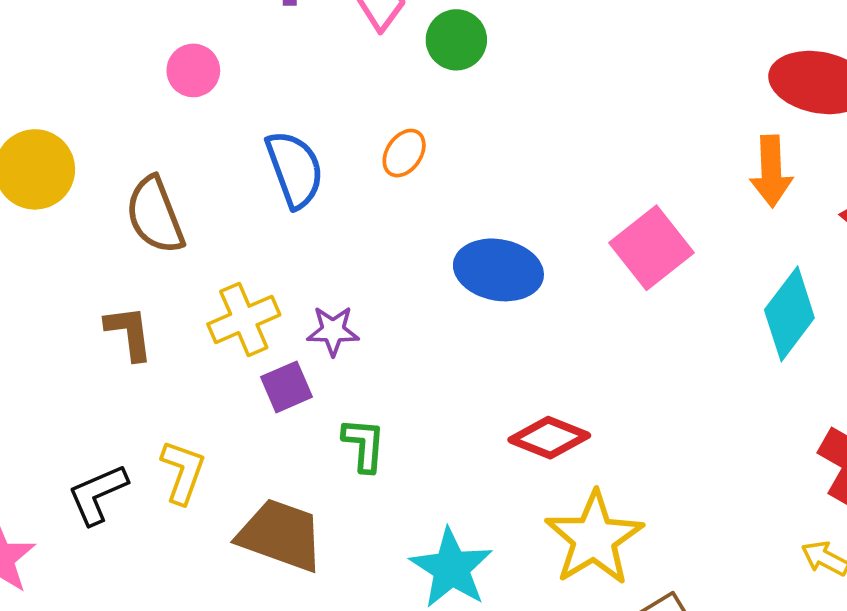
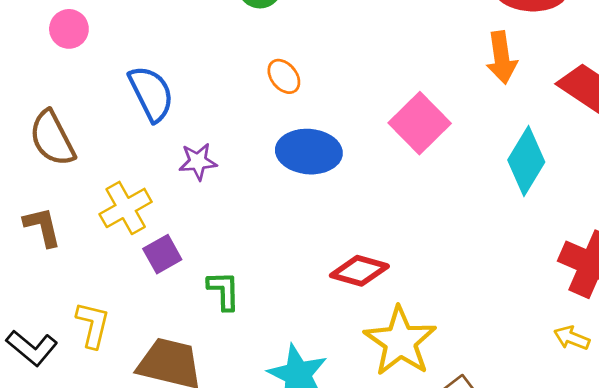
orange ellipse: (404, 153) -> (284, 76), moved, turned -68
purple star: (333, 331) -> (198, 162), moved
black L-shape: (98, 494) -> (32, 348), turned -111

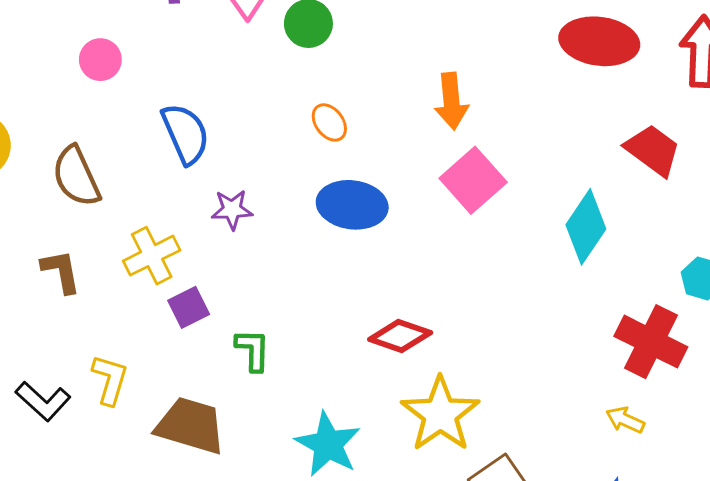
orange arrow: (502, 58) -> (451, 101), moved

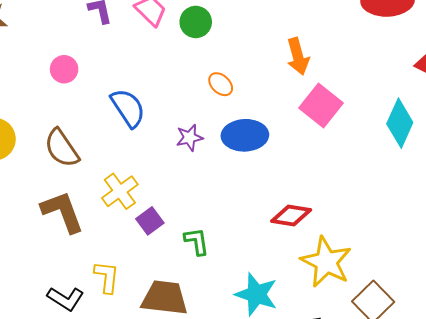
purple star: (232, 210) -> (189, 138), moved
brown L-shape: (61, 271) -> (62, 212), size x1.5

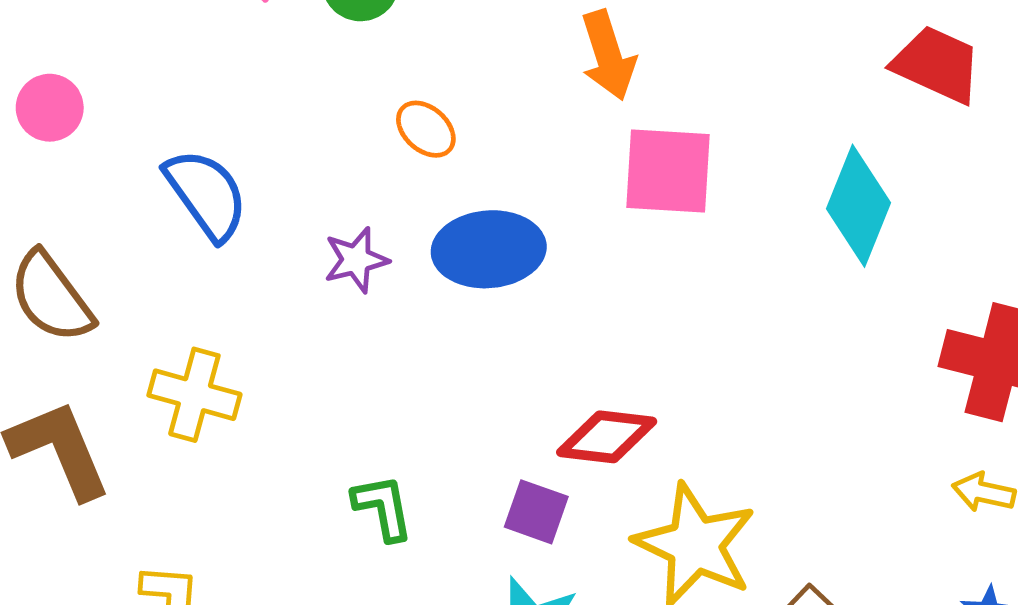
pink square: (321, 106) -> (668, 171), turned -33
yellow cross: (120, 191) -> (194, 395), turned -36
purple square: (150, 221) -> (536, 512), moved, turned -32

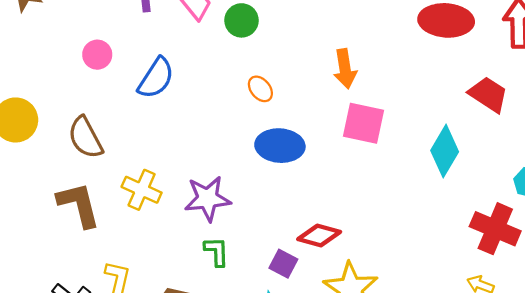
blue semicircle: (206, 194) -> (156, 78), moved, turned 60
purple star: (356, 260) -> (208, 199), moved, size x1.6

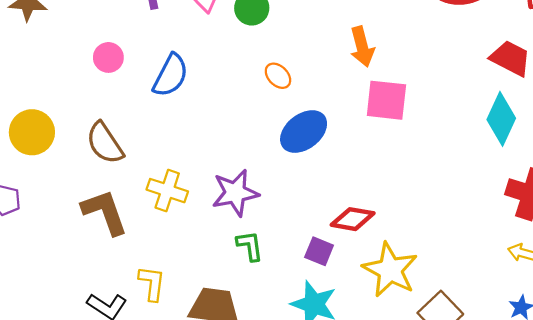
blue ellipse: (280, 146) -> (304, 132), turned -36
cyan diamond: (445, 151) -> (501, 119), moved

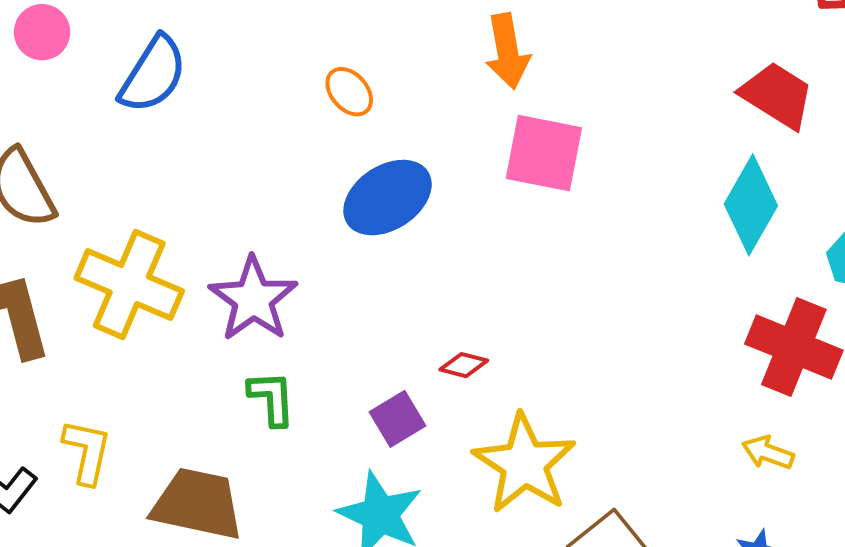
yellow cross: (167, 191) -> (129, 284), size x1.4
purple star: (235, 193) -> (253, 299), turned -30
red diamond: (353, 219) -> (464, 365), size x0.6
purple square: (319, 251) -> (397, 419), turned 32

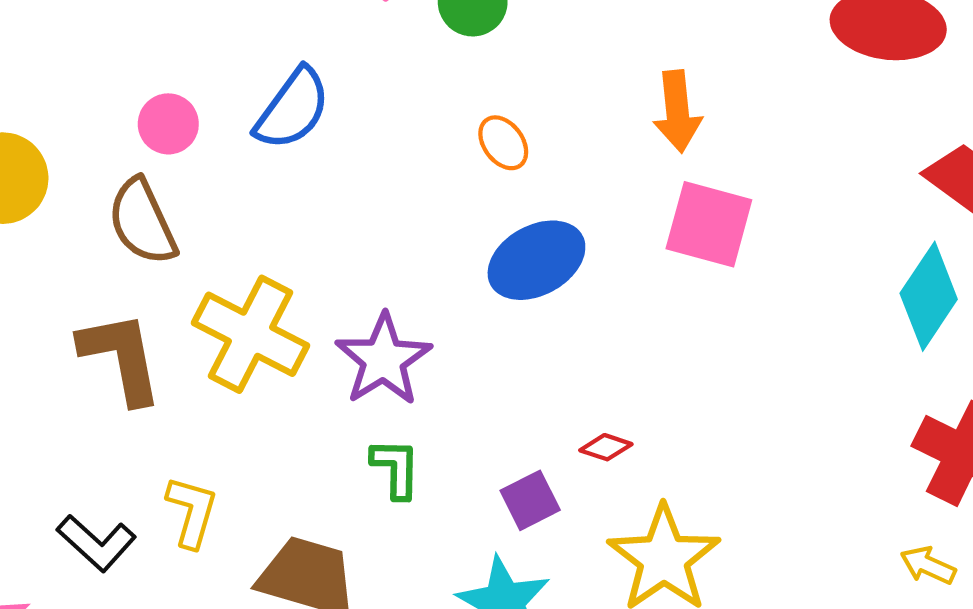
pink circle: (42, 32) -> (168, 124), moved

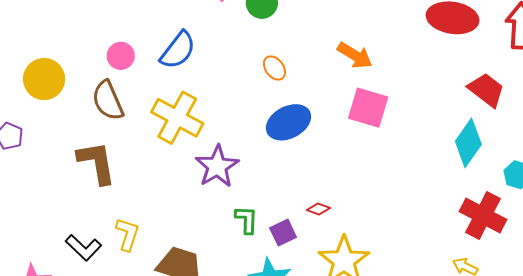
orange arrow: (677, 111) -> (355, 55), turned -54
yellow cross: (250, 334) -> (177, 118), moved
green L-shape: (396, 468) -> (246, 220), moved

